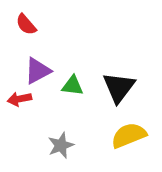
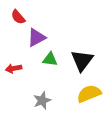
purple triangle: (38, 71) -> (36, 38), moved

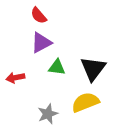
red semicircle: (18, 17) -> (39, 15), moved
yellow semicircle: (89, 94) -> (85, 102), moved

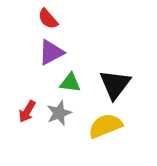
red arrow: (15, 78) -> (27, 111), moved, turned -48
gray star: (48, 114) -> (59, 113), moved

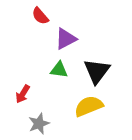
purple triangle: (51, 52) -> (66, 39), moved
gray star: (59, 113) -> (39, 124), moved

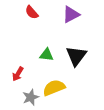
purple triangle: (66, 39) -> (71, 14), moved
yellow semicircle: (89, 106) -> (54, 88), moved

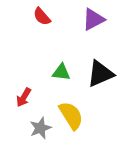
black triangle: (76, 56) -> (100, 74), turned 30
yellow semicircle: (54, 88) -> (71, 115), turned 80

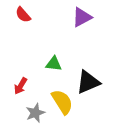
red semicircle: (42, 17) -> (23, 15), moved
black triangle: (100, 74) -> (88, 82), moved

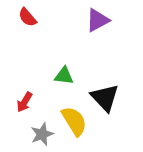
black triangle: (88, 82) -> (105, 98), turned -50

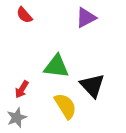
green triangle: (64, 76) -> (56, 66), size x1.5
gray star: (42, 134) -> (17, 118), moved

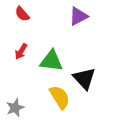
red arrow: (22, 89) -> (21, 51), moved

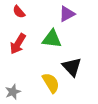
red arrow: (21, 51) -> (18, 44), size x1.5
green triangle: (51, 61) -> (52, 39), moved

